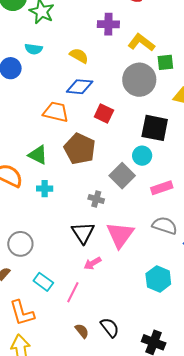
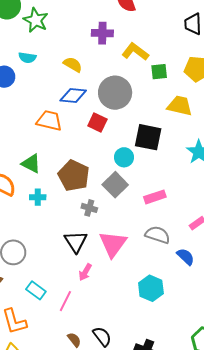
gray circle: (139, 80) -> (115, 93), moved
brown pentagon: (80, 149) -> (74, 176), moved
cyan circle: (142, 156) -> (124, 157), moved
pink arrow: (92, 263) -> (85, 272), turned -30

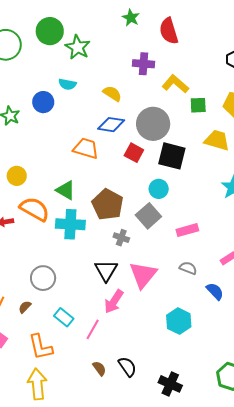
black square: (148, 137) -> (172, 156), moved
cyan cross: (38, 197) -> (70, 224), size x1.8
gray semicircle: (158, 235) -> (188, 268), size x0.7
pink arrow: (85, 272) -> (114, 302), size x1.4

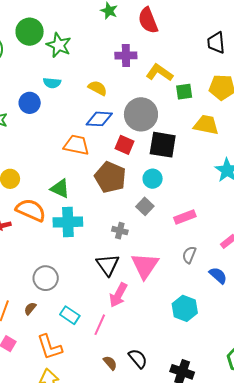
brown pentagon: (108, 205) -> (110, 177), moved
gray square: (148, 216) -> (145, 206), size x0.7
gray semicircle: (188, 268) -> (189, 255), turned -84

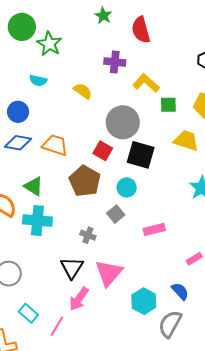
blue circle: (30, 103) -> (18, 112), moved
blue diamond: (99, 119) -> (18, 143), moved
gray semicircle: (189, 255) -> (170, 324), moved, size x1.6
cyan hexagon: (185, 308) -> (144, 301), moved

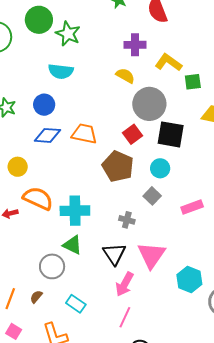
cyan semicircle: (38, 80) -> (61, 71), size x1.4
yellow semicircle: (83, 91) -> (125, 76), moved
red square: (103, 151) -> (133, 134), turned 30
green triangle: (34, 186) -> (72, 245), moved
pink line: (57, 326) -> (125, 317), moved

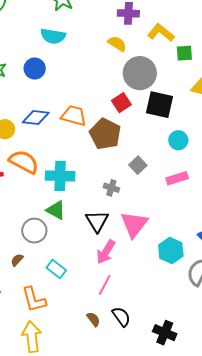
orange trapezoid: (84, 134) -> (74, 116), moved
blue diamond: (47, 135) -> (36, 117), moved
cyan circle: (160, 168) -> (178, 140), moved

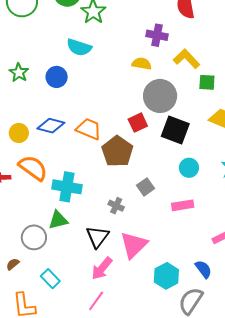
yellow semicircle: (117, 44) -> (142, 64), turned -30
green triangle: (56, 210) -> (58, 220), turned -50

